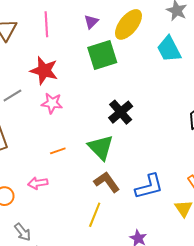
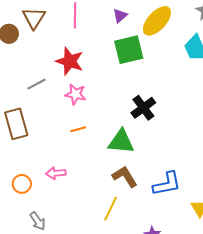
green triangle: (101, 147) -> (121, 142), turned -44
orange line: (58, 151) -> (78, 129), moved

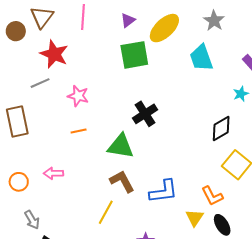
red star: (70, 61) -> (54, 54), moved

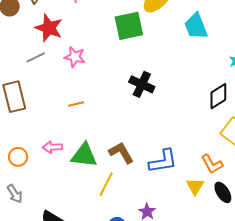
pink star: (78, 96) -> (75, 57), moved
black cross: (145, 114) -> (142, 84), turned -30
green triangle: (121, 146) -> (84, 155), moved
gray arrow: (32, 220) -> (15, 194), moved

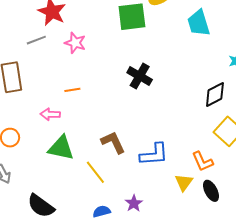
pink arrow: (52, 147) -> (50, 114), moved
green triangle: (84, 155) -> (61, 148), moved
yellow line: (106, 184) -> (95, 172), turned -70

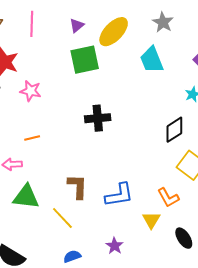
black cross: (140, 76) -> (98, 118), turned -30
brown L-shape: (113, 142) -> (77, 187), turned 32
black ellipse: (211, 191) -> (184, 238), moved
purple star: (134, 203) -> (115, 246), moved

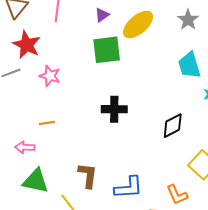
cyan trapezoid: (152, 60) -> (189, 65), moved
black diamond: (174, 130) -> (173, 126), moved

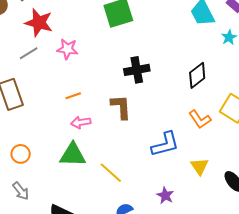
pink arrow: (25, 147) -> (81, 122), moved
brown L-shape: (88, 175) -> (121, 107), moved
orange L-shape: (177, 195) -> (200, 119), moved

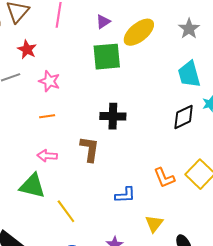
red star: (39, 23) -> (27, 49), size x0.7
black diamond: (197, 75) -> (184, 117), moved
orange line: (73, 96) -> (47, 116), moved
blue L-shape: (165, 144) -> (125, 195), size x0.7

